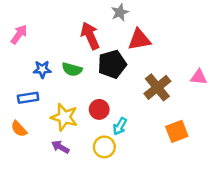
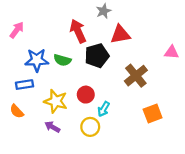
blue star: (42, 69) -> (37, 60), size x1.5
pink triangle: (199, 77) -> (172, 52), moved

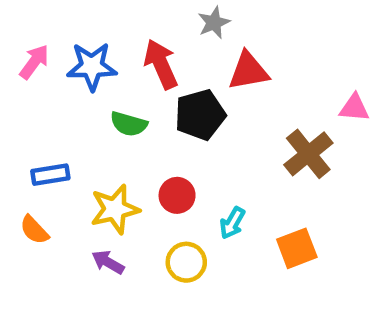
blue star: (37, 60) -> (92, 66), moved
brown cross: (136, 76) -> (308, 154), moved
yellow star: (56, 101) -> (115, 209), turned -30
cyan arrow: (104, 109) -> (232, 223), moved
orange square: (153, 114) -> (297, 248), moved

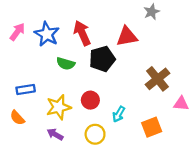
gray star: (214, 23) -> (152, 12), moved
blue star: (92, 66) -> (47, 34), turned 30
pink triangle: (354, 108) -> (181, 104), moved

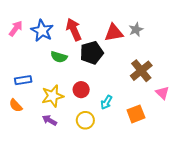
gray star: (152, 12) -> (136, 30), moved
pink triangle: (181, 104) -> (162, 93), turned 40

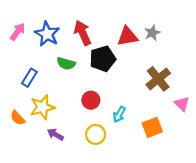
blue rectangle: (23, 80) -> (29, 78), moved, turned -49
yellow star: (53, 96) -> (42, 107), moved

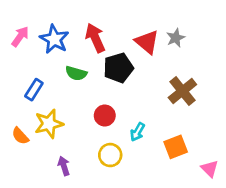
red triangle: (127, 36) -> (147, 42), turned 50
pink triangle: (182, 104) -> (210, 169), moved
purple arrow: (55, 134) -> (64, 166), moved, turned 42

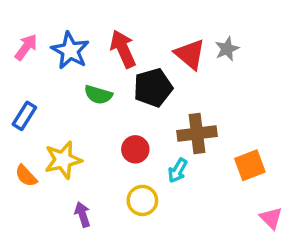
blue rectangle: (34, 90) -> (24, 116), moved
brown cross: (182, 91) -> (197, 133), moved, turned 32
orange square: (176, 147) -> (250, 165), moved

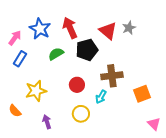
pink arrow: (26, 47) -> (15, 38), moved
green semicircle: (98, 95) -> (56, 54), turned 133
blue rectangle: (24, 116) -> (20, 59), moved
orange semicircle: (26, 176) -> (15, 111), moved

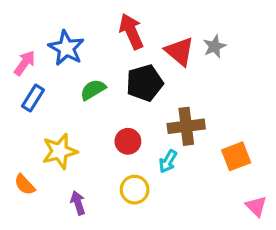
red arrow: (70, 28) -> (131, 31), moved

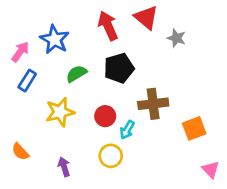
gray star: (215, 46) -> (176, 38), turned -30
red triangle: (180, 51) -> (146, 18), moved
yellow star: (60, 151) -> (60, 112), moved
cyan arrow: (168, 161) -> (127, 130), moved

